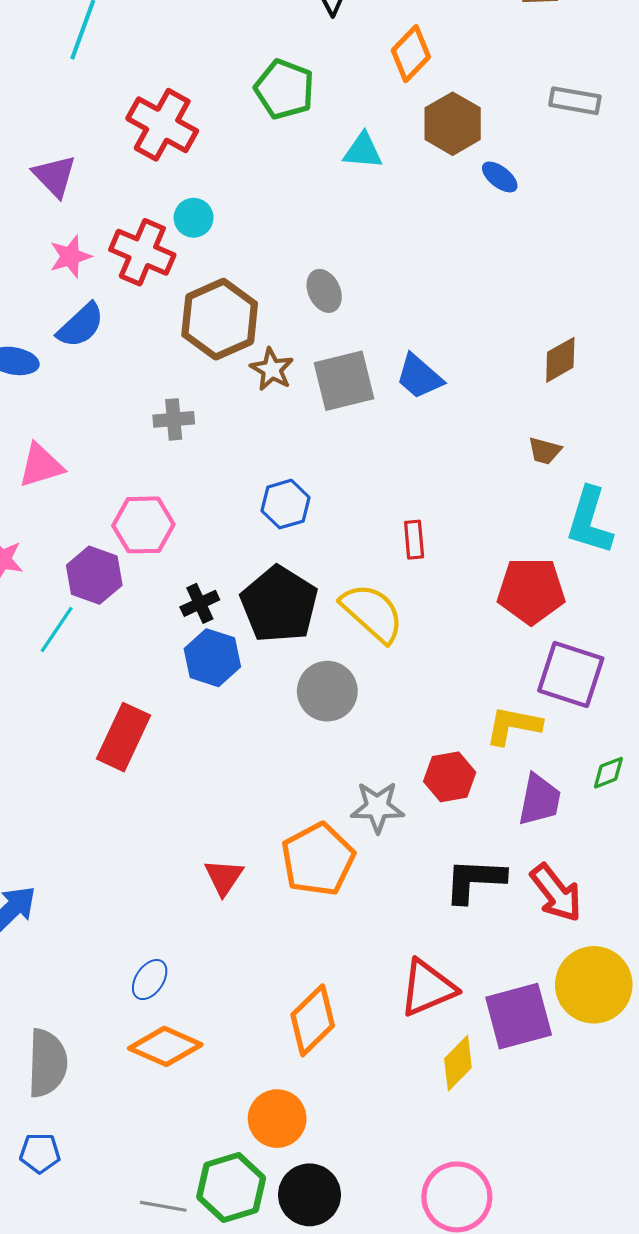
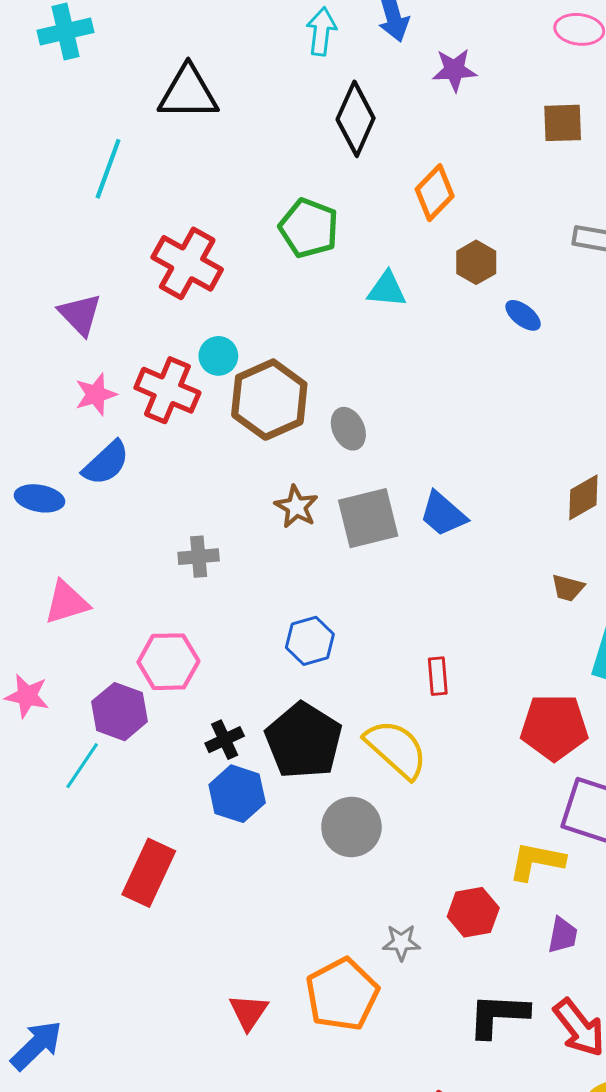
brown hexagon: (453, 124) -> (476, 262), size x0.7
brown hexagon: (220, 319) -> (269, 400), moved
purple trapezoid: (539, 800) -> (563, 935), size x0.7
gray star: (377, 807) -> (401, 942), size x0.7

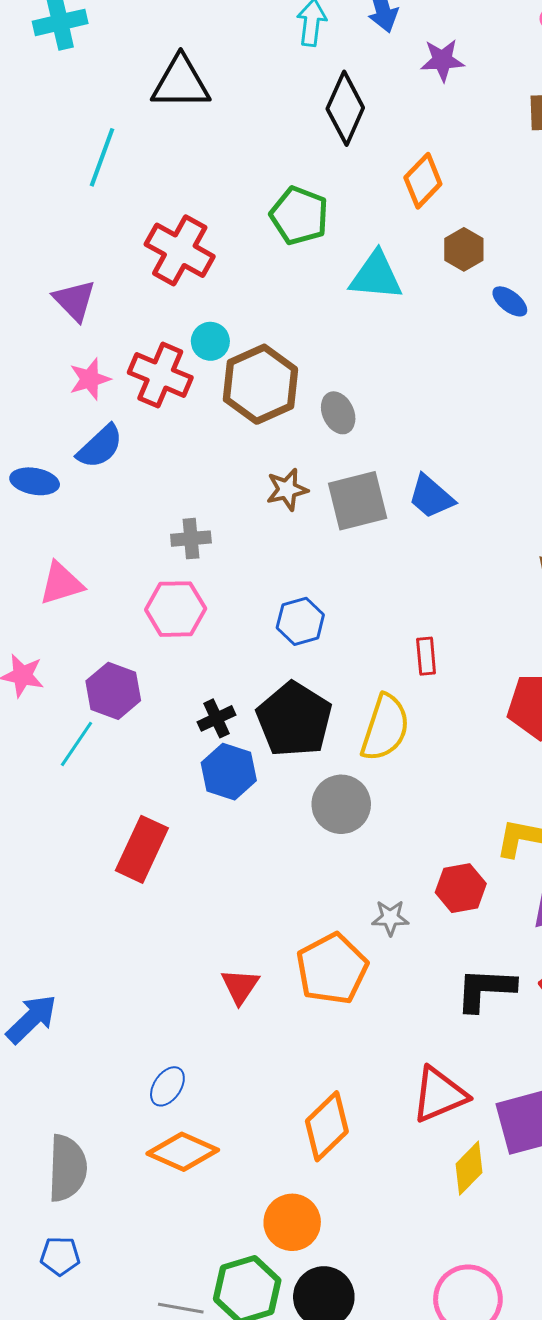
cyan triangle: (387, 289) -> (376, 276), size x1.4
brown star: (296, 507) -> (287, 489), turned 30
pink hexagon: (168, 662) -> (176, 609), moved
yellow semicircle: (396, 749) -> (385, 728), turned 66

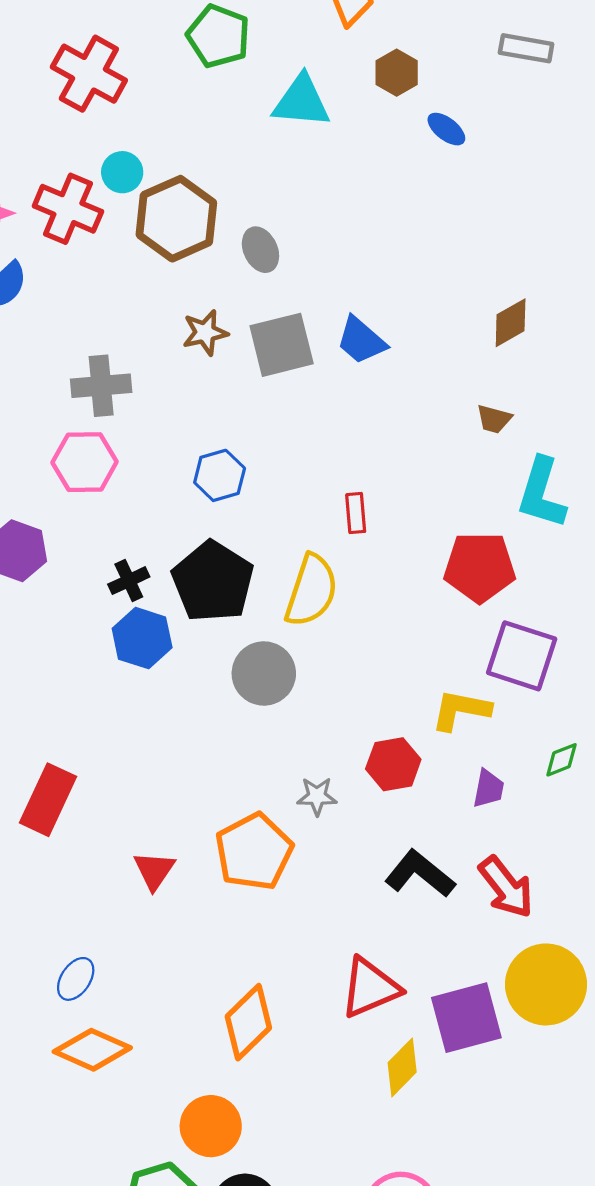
gray cross: (191, 539) -> (101, 386), size x1.4
red rectangle: (142, 849) -> (48, 800), moved
black L-shape: (485, 989) -> (420, 874), turned 36

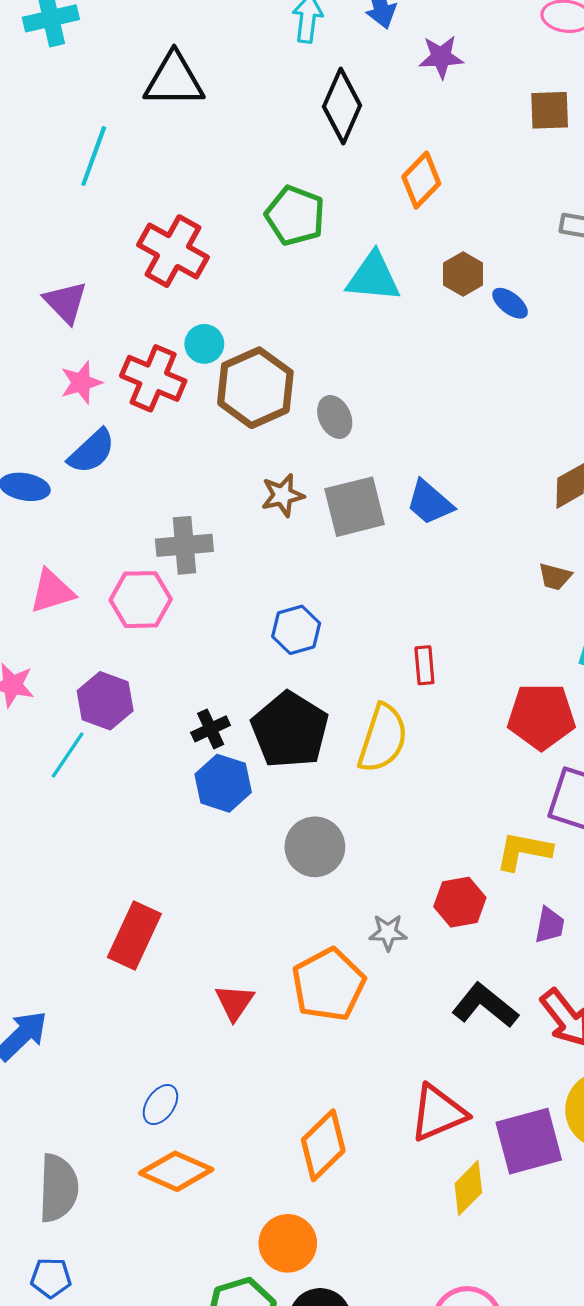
brown hexagon: (397, 73) -> (463, 274), moved
pink hexagon: (85, 462) -> (141, 600), moved
gray circle: (264, 673) -> (315, 847), moved

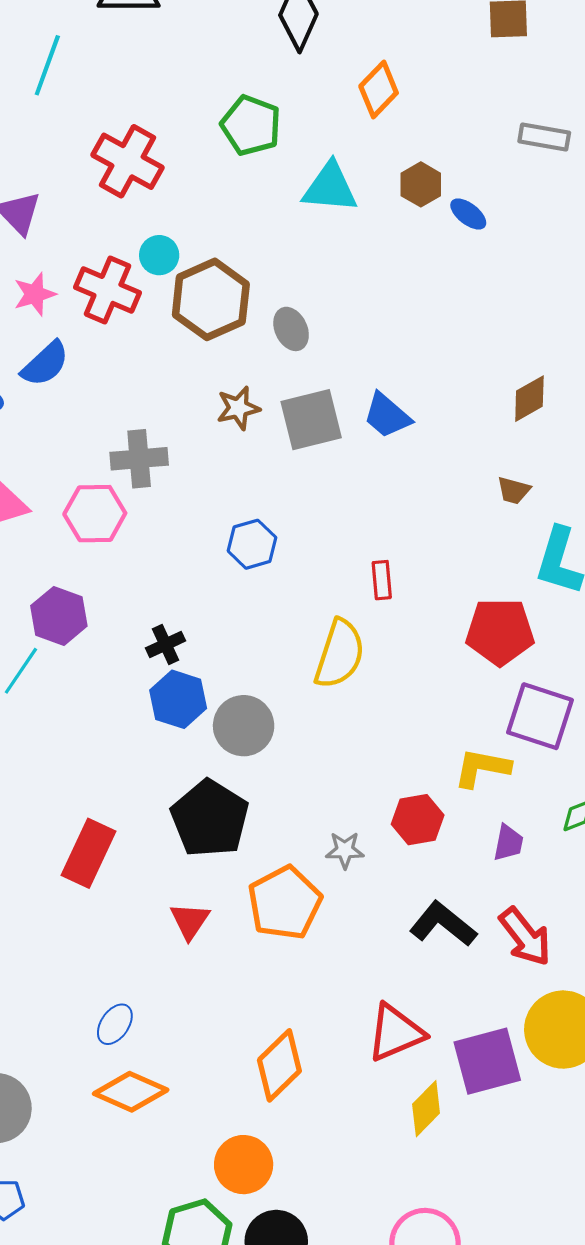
black pentagon: (290, 730) -> (210, 819), moved
gray circle: (315, 847) -> (244, 726), moved

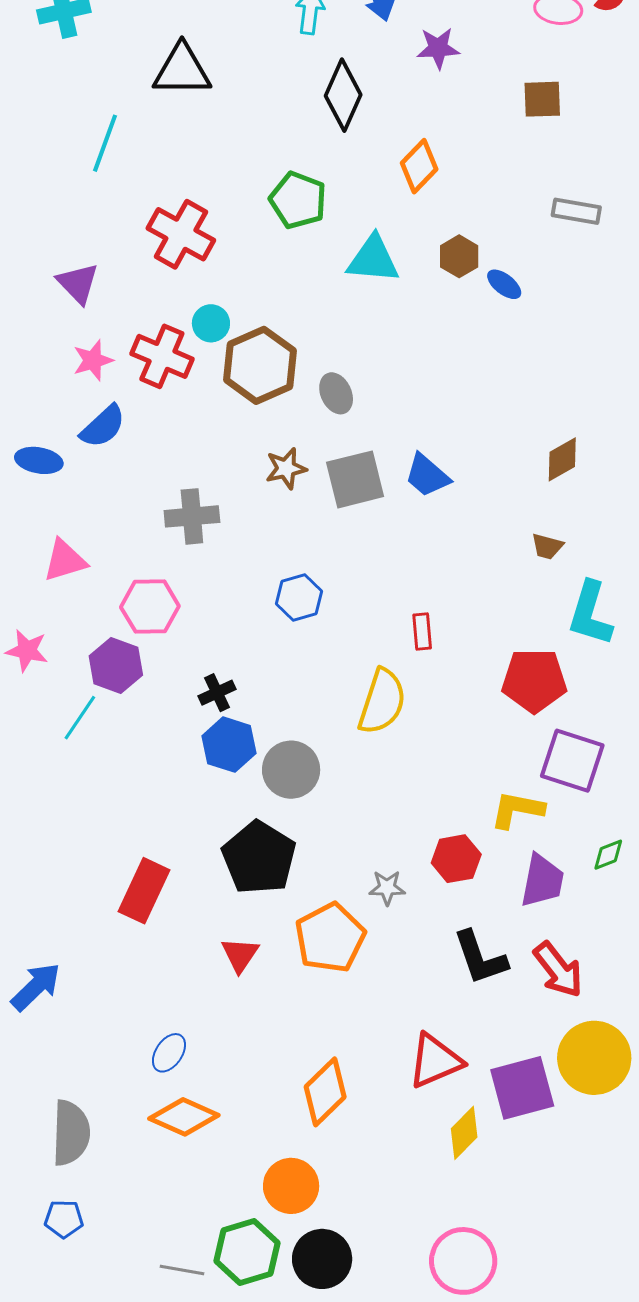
pink hexagon: (95, 514) -> (150, 607), moved
purple trapezoid: (508, 843) -> (542, 881), size x1.5
black L-shape: (443, 924) -> (480, 958), turned -148

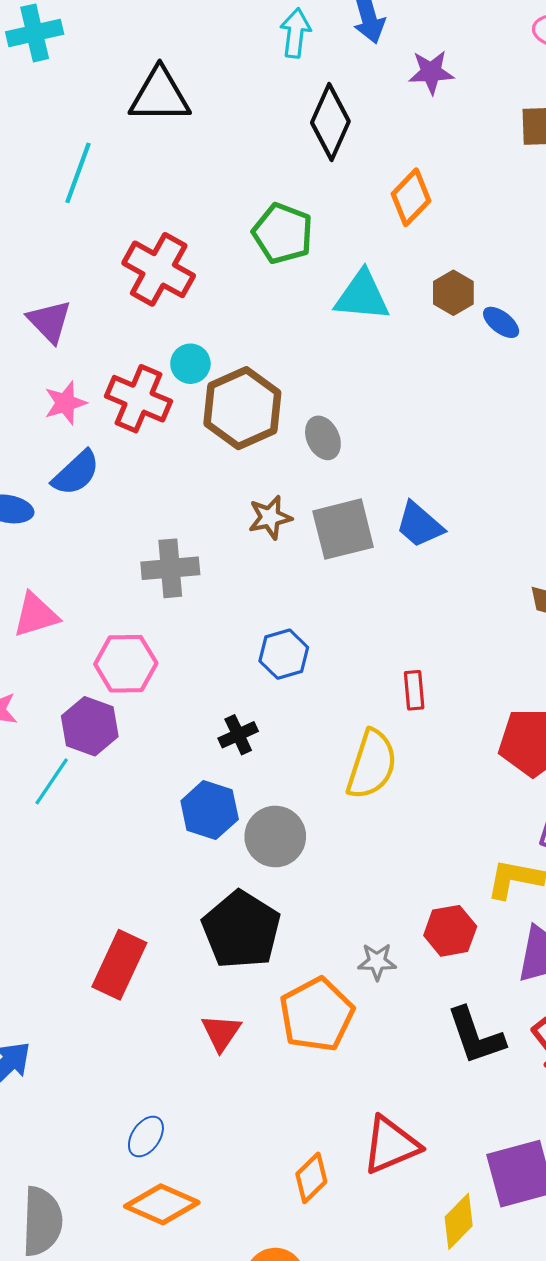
black cross: (217, 693) -> (238, 735), moved
red triangle: (435, 1061) -> (391, 1145), moved
orange diamond: (325, 1092) -> (311, 1178), size x0.7

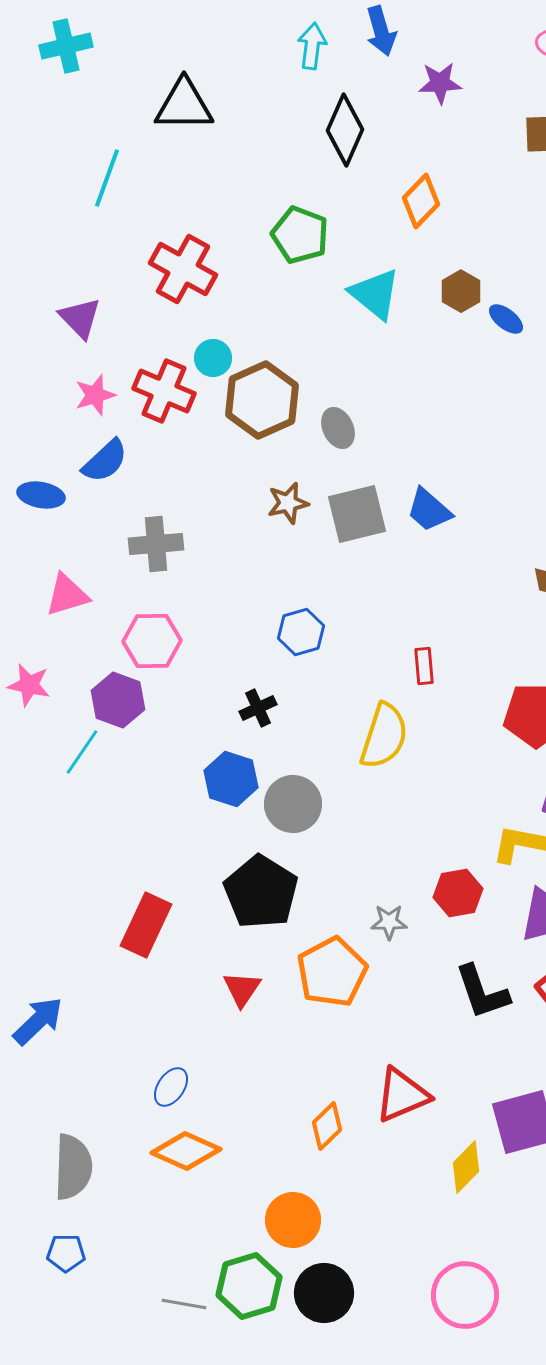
cyan triangle: (362, 296) -> (375, 294), turned 34
gray cross: (170, 568) -> (156, 544), moved

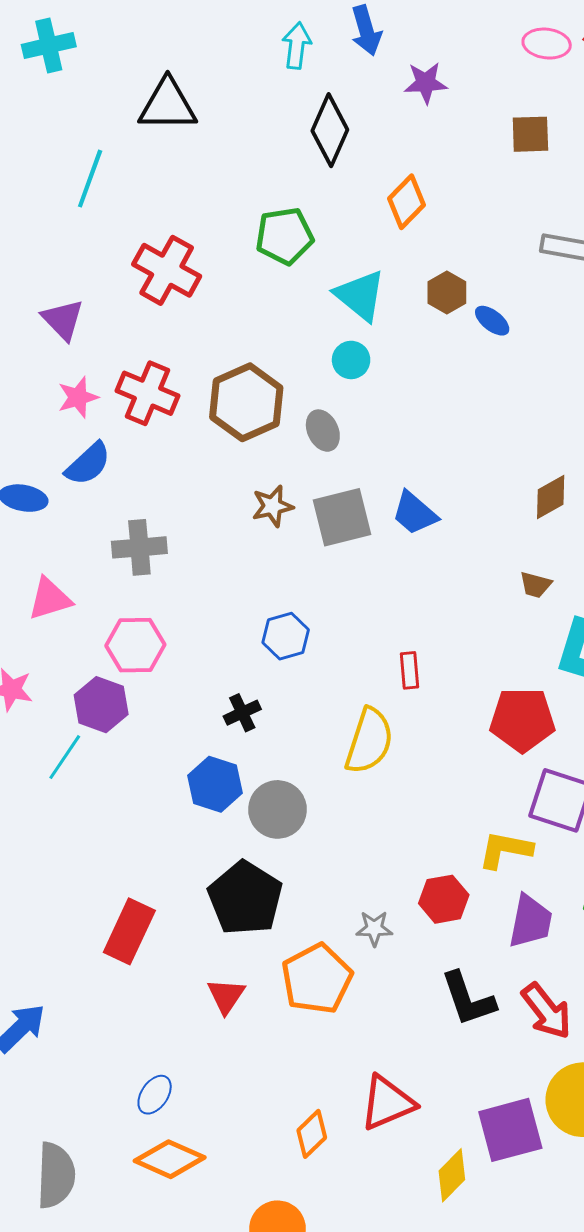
green pentagon: (300, 235) -> (285, 236), turned -30
cyan circle: (213, 358) -> (351, 360), moved

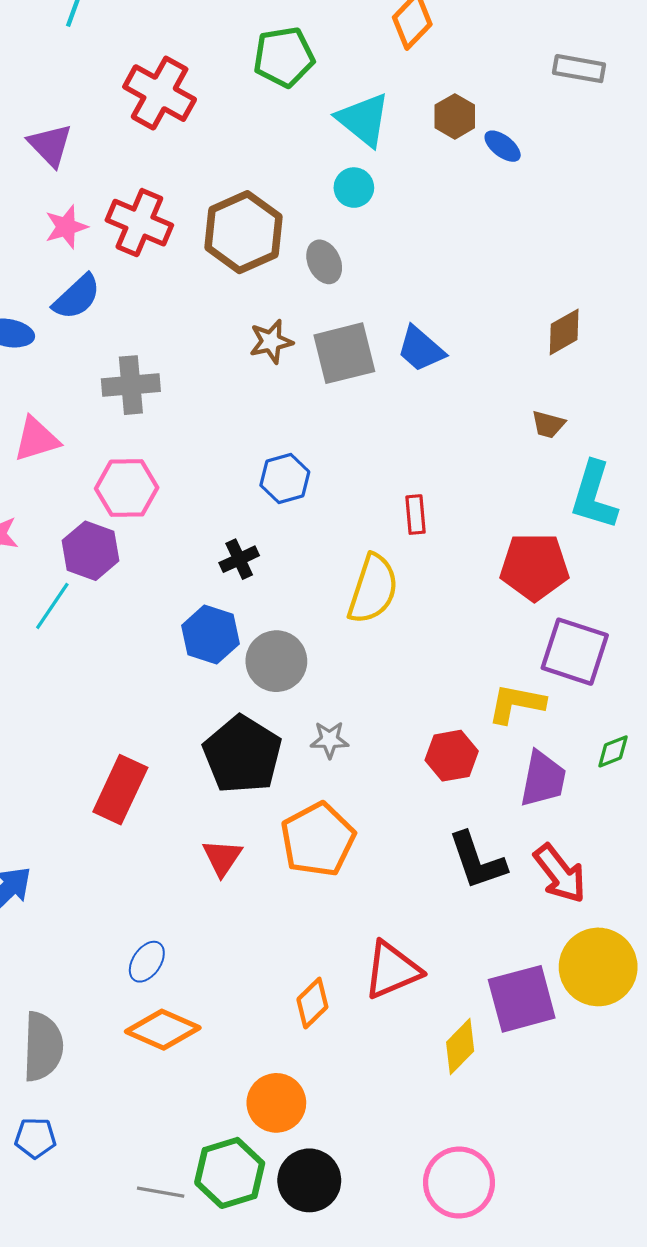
gray star: (374, 928) -> (329, 740), moved

